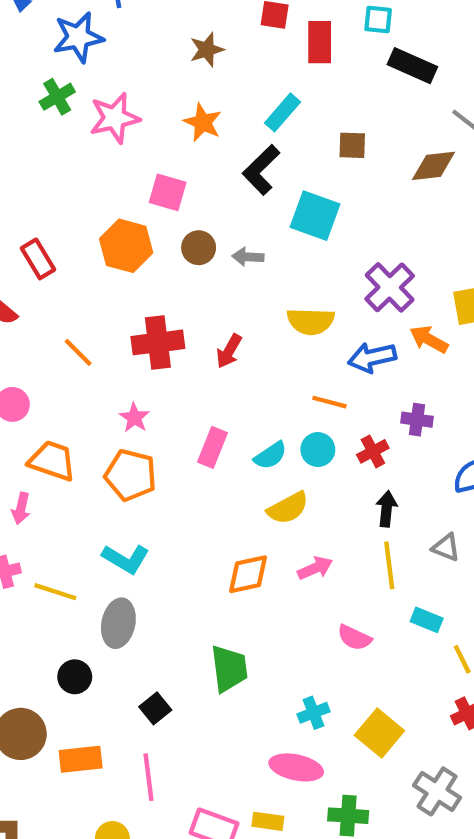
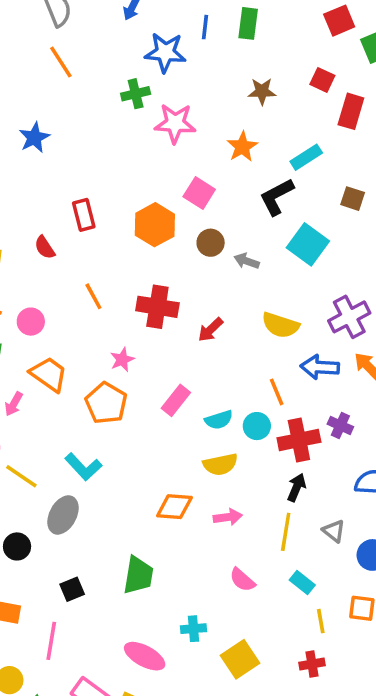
orange line: (329, 402) -> (277, 392), turned 36
red cross: (373, 451) -> (299, 440), size x1.6
pink ellipse: (296, 767) -> (145, 656), moved

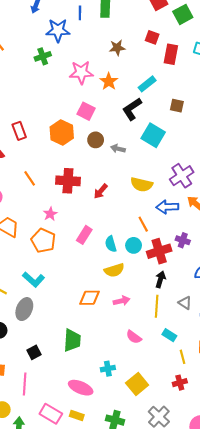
pink star: (175, 123) -> (81, 72), moved
cyan semicircle: (219, 420) -> (111, 244), turned 98

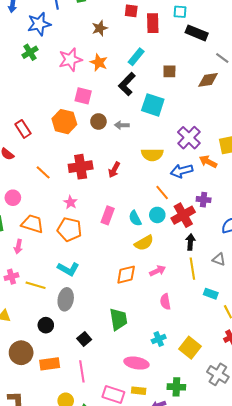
pink semicircle: (134, 337) -> (165, 302), moved, turned 56

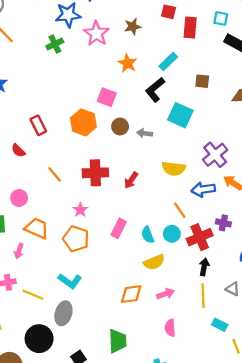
pink star: (70, 60) -> (96, 34), moved, turned -30
black circle: (46, 325) -> (39, 339), size x1.6

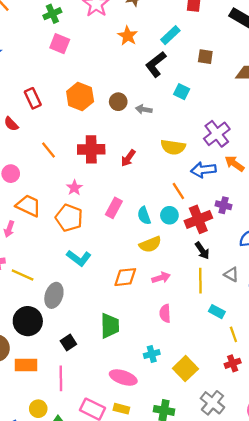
pink square: (107, 97) -> (60, 44), moved
cyan square: (180, 115) -> (182, 92), size x0.6
black arrow: (204, 267) -> (202, 251), turned 133
cyan L-shape: (70, 281) -> (79, 258), moved

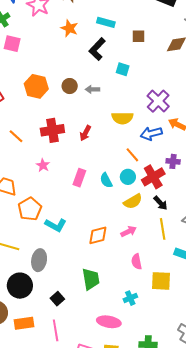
cyan rectangle: (170, 35) -> (106, 22), turned 66
orange pentagon: (69, 218) -> (30, 209), moved, turned 30
yellow semicircle: (150, 244) -> (133, 201), moved
yellow square: (185, 369) -> (161, 281), moved, turned -35

